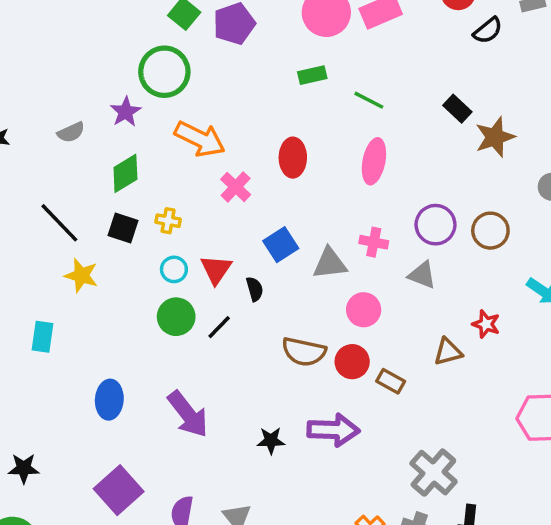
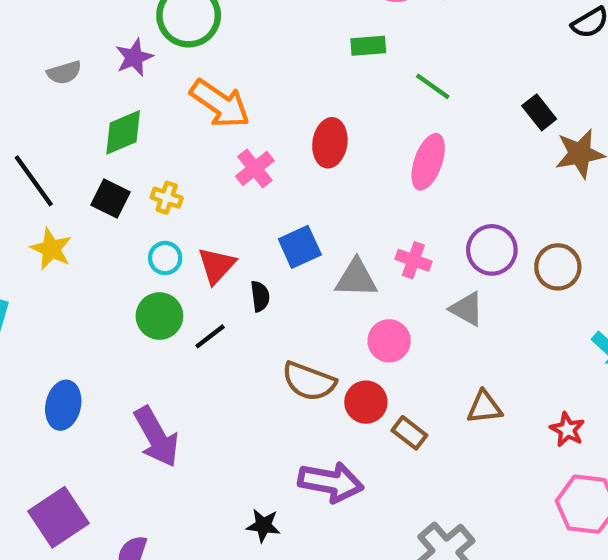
red star: (486, 324) -> (567, 430), moved
black star: (271, 441) -> (263, 525), moved

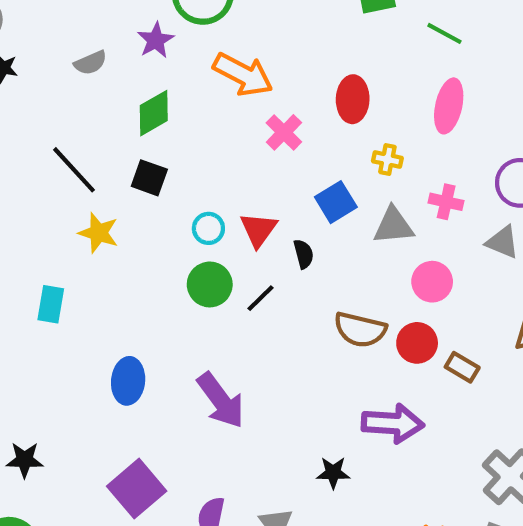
yellow cross: (167, 198) -> (387, 160), moved

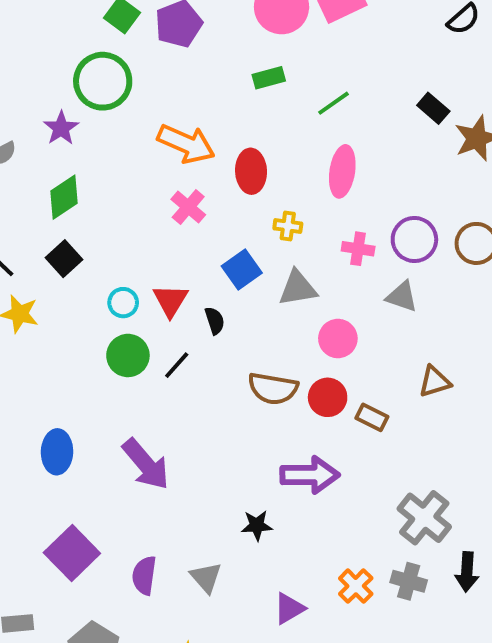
green line: (444, 33) -> (334, 103), turned -60
orange arrow: (243, 75) -> (186, 144), moved
black square: (149, 178) -> (64, 259), turned 32
pink cross: (446, 202) -> (358, 249), moved

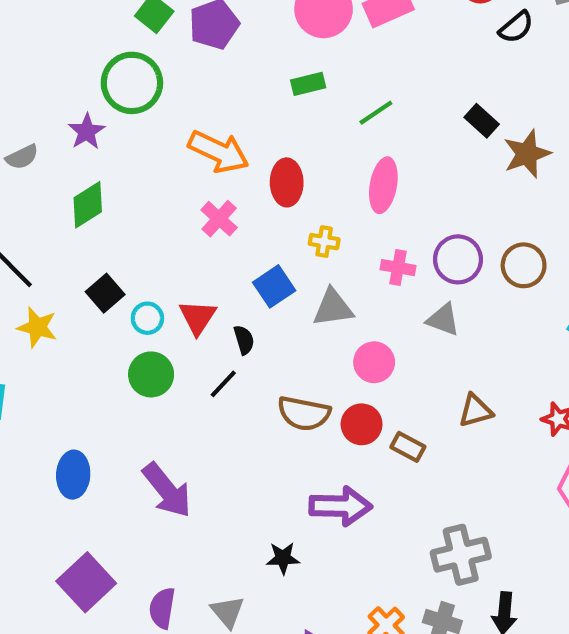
black square: (64, 259) -> (105, 293), moved
black line: (177, 365) -> (223, 384), moved
gray cross: (424, 518) -> (461, 555), turned 36

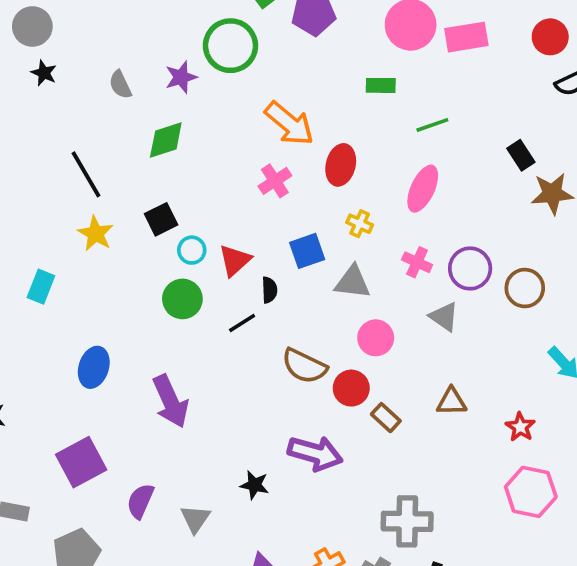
gray semicircle: (22, 157) -> (120, 85), turned 76

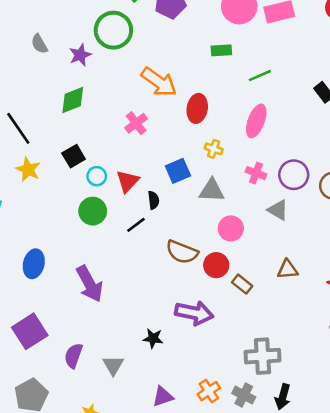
gray semicircle: (120, 85) -> (39, 44), moved
pink cross: (275, 181) -> (136, 123), moved

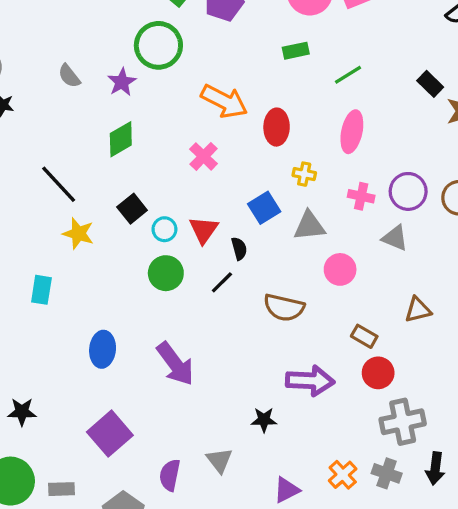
red circle: (216, 265) -> (378, 373), moved
purple semicircle: (73, 356) -> (170, 475), moved

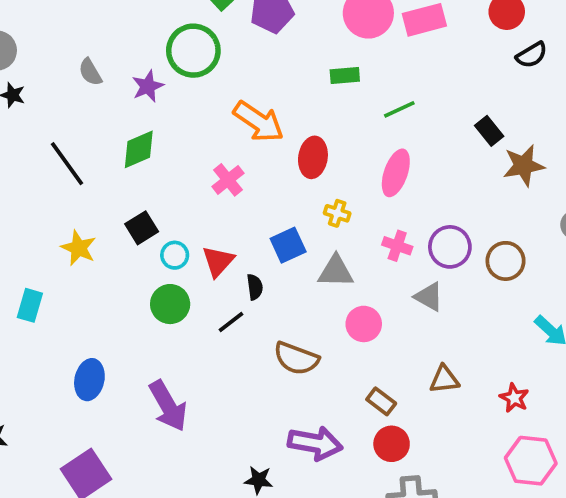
black line: (59, 184) -> (67, 164), moved

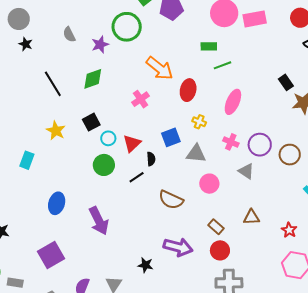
green line: (399, 109) -> (223, 65), moved

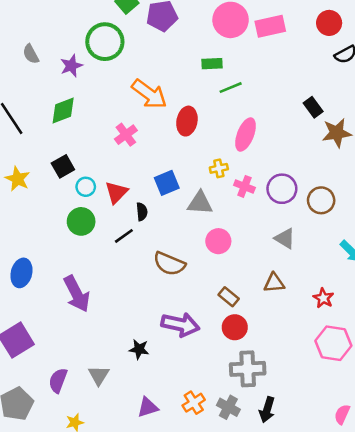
yellow cross: (199, 122) -> (219, 168), moved, turned -32
gray triangle: (246, 171) -> (285, 238), moved

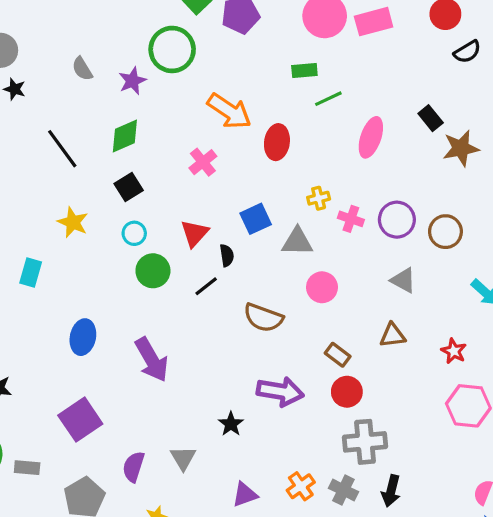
pink ellipse: (246, 135) -> (371, 137), moved
black square: (63, 166) -> (129, 187), moved
cyan circle: (86, 187) -> (134, 233), moved
black star: (139, 349) -> (231, 424), turned 30

